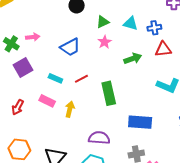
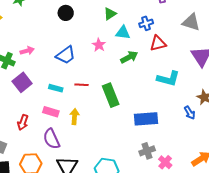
green triangle: (103, 22) -> (110, 14), moved
cyan triangle: (131, 23) -> (123, 33), moved
red line: (81, 79) -> (82, 85), turned 40
purple semicircle: (99, 138) -> (51, 139), moved, turned -110

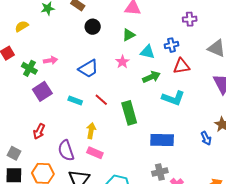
green triangle: (110, 14) -> (129, 35), moved
cyan L-shape: (168, 79) -> (173, 98), moved
red line: (82, 85) -> (101, 100), turned 32
pink rectangle: (51, 112) -> (95, 153), moved

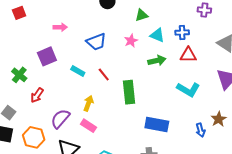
green cross: (29, 68) -> (19, 75), moved
cyan L-shape: (173, 98) -> (188, 89), moved
purple semicircle: (66, 151) -> (60, 119), turned 50

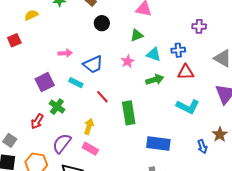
pink arrow: (60, 27) -> (65, 53), moved
cyan rectangle: (78, 71) -> (76, 83), moved
green cross: (19, 75) -> (57, 107), moved

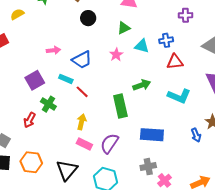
green arrow: (155, 80) -> (142, 85), moved
red line: (102, 97) -> (82, 92), moved
purple semicircle: (62, 143) -> (109, 143), moved

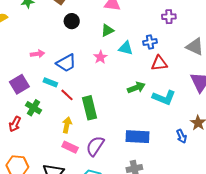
green arrow: (142, 85) -> (136, 88), moved
green rectangle: (120, 106) -> (90, 108), moved

